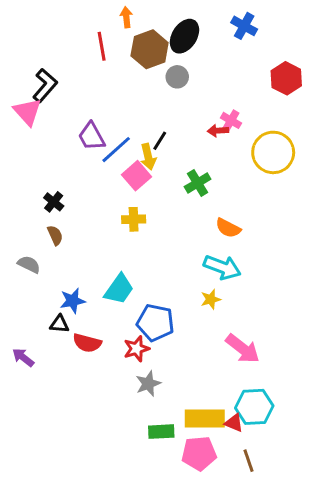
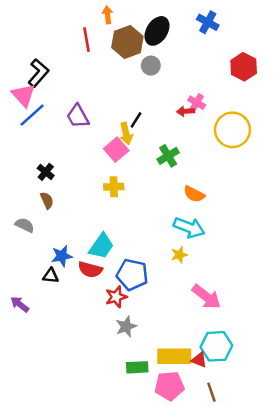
blue line: (116, 150) -> (32, 115), moved
red semicircle: (87, 343) -> (90, 270), moved

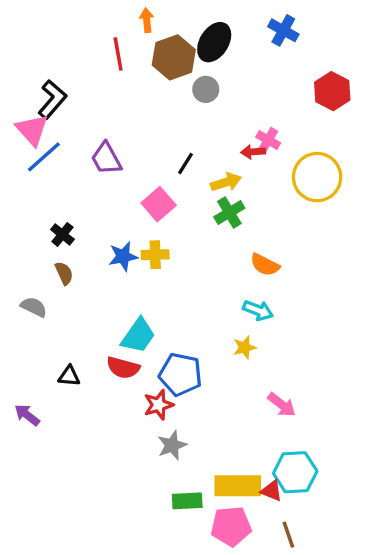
yellow arrow: (126, 134) -> (226, 182), moved, turned -95
cyan arrow: (189, 228) -> (258, 310), size x0.7
blue star: (62, 256) -> (123, 256), moved
pink arrow: (206, 297) -> (282, 405), size x0.7

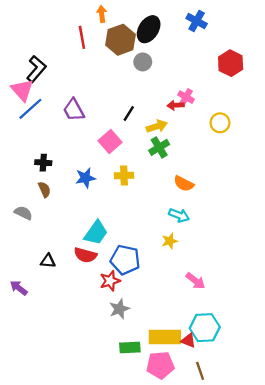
yellow circle: (317, 177) -> (220, 123), size x0.6
black cross: (62, 234) -> (43, 163), turned -35
yellow cross: (155, 255) -> (124, 175), moved

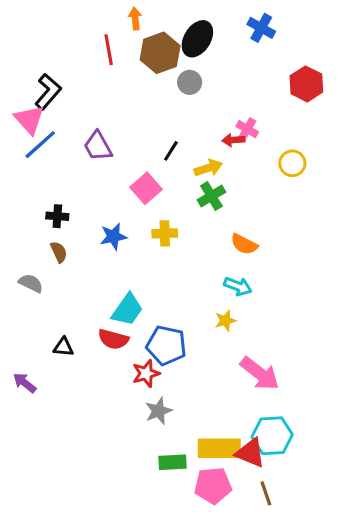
pink arrow: (195, 281) -> (260, 373), size x1.5
red triangle: (188, 341) -> (250, 453), size x1.5

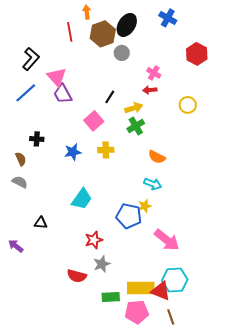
pink triangle: (29, 120) -> (57, 77), moved
pink cross: (247, 129) -> (154, 73), moved
brown semicircle: (59, 252) -> (21, 159), moved
red semicircle: (113, 339) -> (77, 276), moved
blue pentagon: (166, 345) -> (129, 216), moved

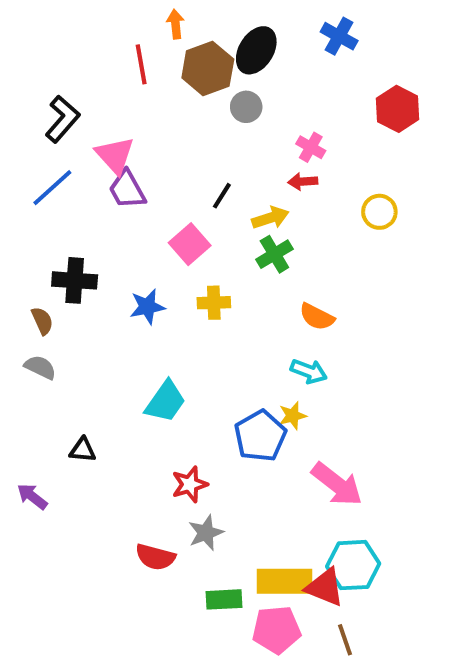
black cross: (37, 139) -> (75, 280), size x1.5
blue pentagon: (129, 216) -> (260, 436), turned 30

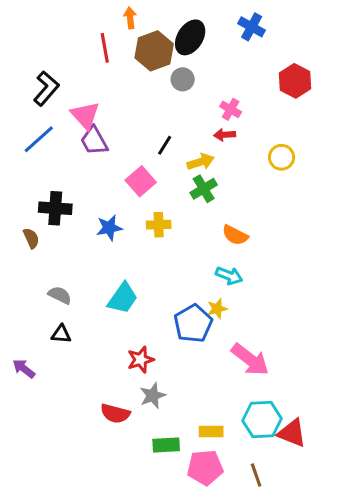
gray semicircle: (40, 367) -> (60, 295), moved
yellow rectangle: (285, 581) -> (211, 432), size x0.6
red triangle: (325, 587) -> (292, 433), moved

